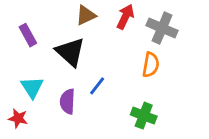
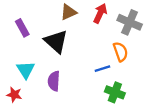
orange semicircle: (151, 65) -> (121, 52), turned -30
blue line: (97, 86) -> (102, 69), moved, turned 35

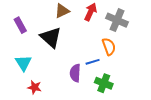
purple semicircle: (54, 81) -> (75, 73), moved
red star: (14, 95) -> (35, 87), moved

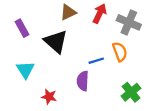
blue line: (93, 62) -> (96, 61), moved
green cross: (104, 83) -> (131, 92), moved, turned 30
red star: (35, 87) -> (49, 97), moved

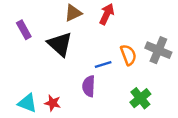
gray cross: (129, 22) -> (158, 50), moved
cyan triangle: (25, 70) -> (27, 103), moved, turned -36

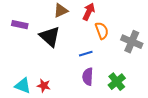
purple rectangle: (24, 30) -> (20, 25), turned -49
orange semicircle: (128, 55) -> (102, 31), moved
purple semicircle: (89, 86) -> (88, 77), moved

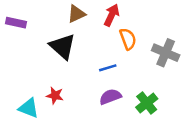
purple rectangle: (20, 25) -> (16, 23), moved
purple semicircle: (88, 77) -> (110, 97), turned 66
red star: (44, 86) -> (55, 95), moved

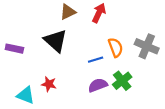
purple rectangle: (16, 23) -> (14, 49), moved
orange semicircle: (128, 39) -> (116, 47), moved
green cross: (147, 103) -> (122, 81), moved

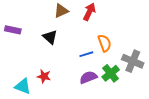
black triangle: (56, 41) -> (50, 37), size x0.7
gray cross: (147, 46) -> (133, 61), moved
purple rectangle: (14, 49) -> (13, 30), moved

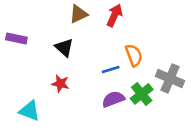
red star: (44, 76) -> (60, 84), moved

